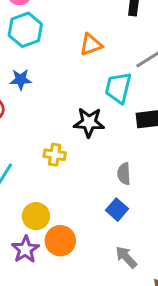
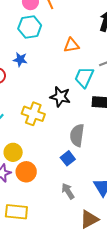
yellow cross: (55, 155) -> (33, 114), size x1.5
gray semicircle: (124, 174) -> (77, 135), size x1.5

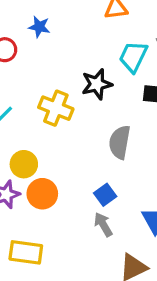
black star: (60, 97) -> (97, 84), turned -30
blue square: (68, 158) -> (105, 195), moved

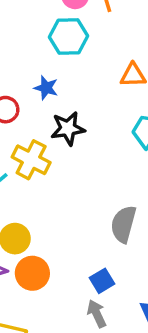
black star: (97, 84) -> (68, 128), moved
yellow cross: (56, 108) -> (31, 160), moved

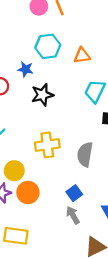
cyan hexagon: (69, 37) -> (48, 46), moved
yellow cross: (31, 160) -> (47, 145), moved, turned -30

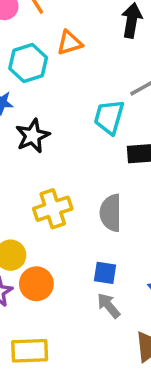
orange triangle: (82, 56) -> (70, 43), moved
blue square: (74, 193) -> (105, 273), turned -35

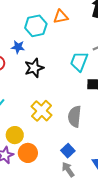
yellow cross: (53, 209) -> (42, 111), turned -35
blue square: (105, 273) -> (68, 151), turned 32

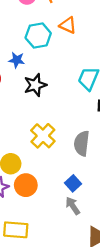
orange triangle: (61, 17) -> (68, 25), turned 35

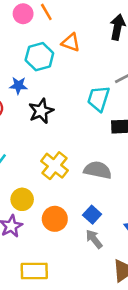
gray semicircle: (82, 143) -> (98, 170), turned 100
orange circle: (26, 185) -> (55, 219), moved

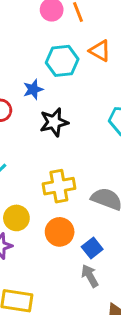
blue star: (18, 85) -> (33, 89), turned -30
yellow cross: (54, 166) -> (59, 186), turned 32
orange circle: (55, 219) -> (60, 232), moved

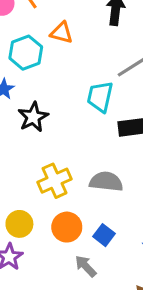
gray arrow: (90, 276) -> (86, 266), moved

